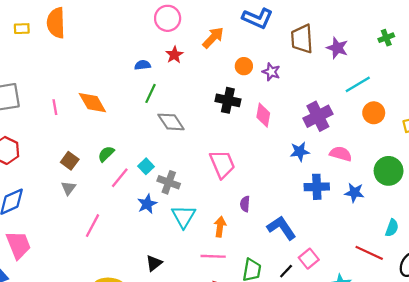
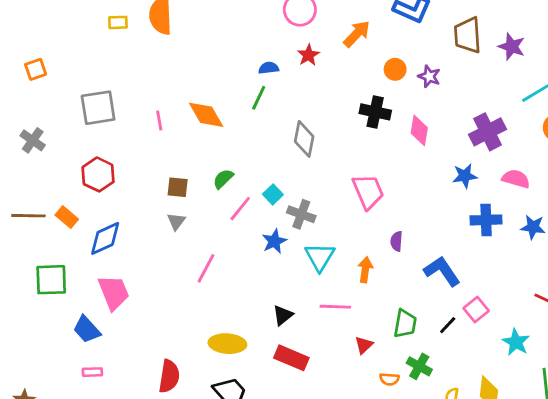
green line: (150, 93) -> (259, 98), moved
gray diamond: (171, 122) -> (304, 139), turned 44
brown square: (70, 161) -> (178, 187), turned -30
pink line: (213, 256) -> (335, 307), moved

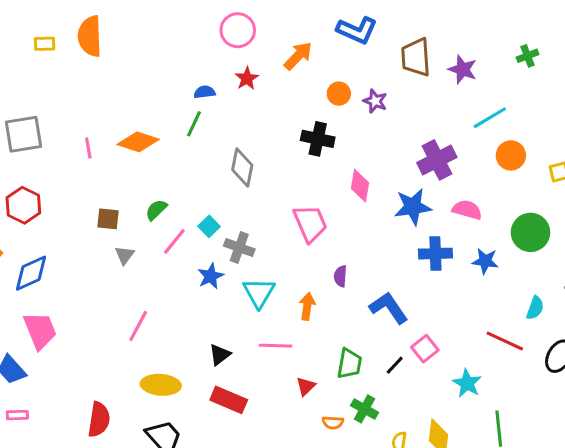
orange diamond: (206, 115) -> (138, 142), turned -42
pink diamond: (419, 130) -> (360, 186), moved
blue star: (465, 176) -> (413, 207), size x1.4
gray triangle: (176, 221) -> (125, 255), moved
pink line: (206, 268) -> (138, 326), moved

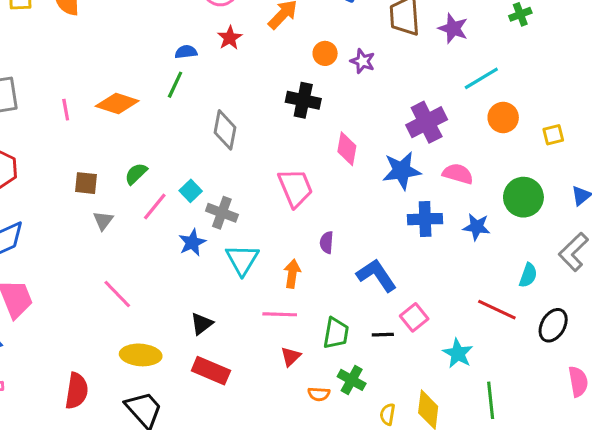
pink line: (138, 326) -> (117, 294), turned -72
pink line: (275, 346) -> (280, 314), moved
black line: (395, 365) -> (383, 335), turned 45

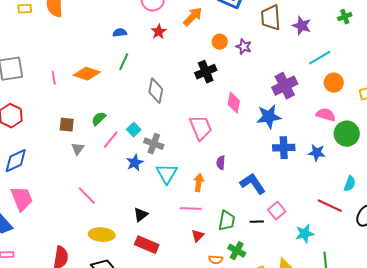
blue semicircle: (186, 52) -> (120, 33), moved
black cross: (303, 100) -> (206, 72), turned -35
pink semicircle: (458, 174) -> (326, 115), moved
cyan star: (458, 353) -> (305, 234), turned 30

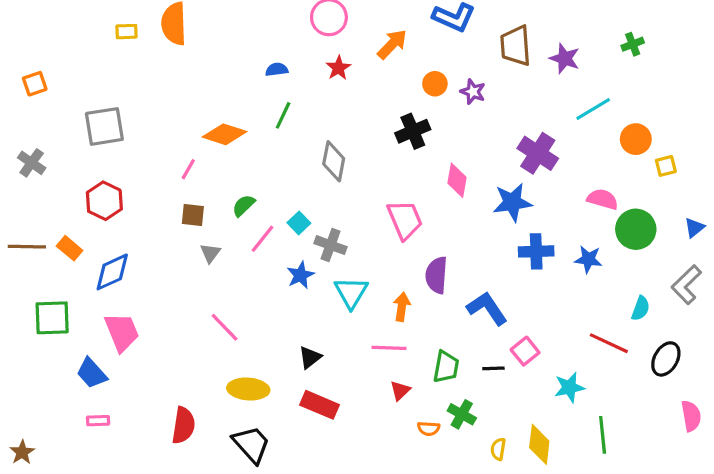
pink line: (54, 78) -> (188, 169), moved, turned 40
orange circle: (334, 83) -> (636, 139), moved
purple cross: (285, 86) -> (538, 153), turned -30
purple semicircle: (221, 163) -> (436, 275), size x1.6

